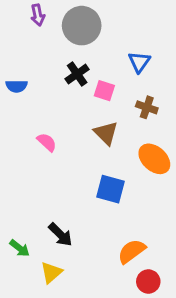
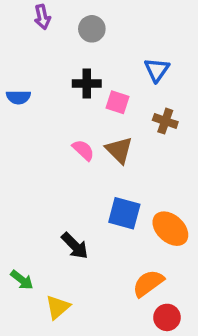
gray circle: (82, 26) -> (92, 29), size x0.6
black cross: (77, 74) -> (87, 83), turned 35
pink semicircle: (47, 142) -> (83, 150), moved
orange ellipse: (154, 159) -> (170, 229), moved
black arrow: (60, 235) -> (75, 246), moved

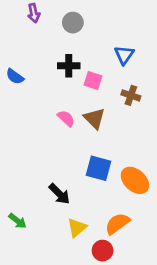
blue semicircle: (18, 97) -> (15, 77), turned 36
yellow triangle: (58, 307) -> (77, 228), moved
red circle: (167, 317) -> (103, 251), moved

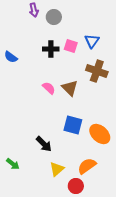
purple arrow: (34, 13) -> (34, 10), moved
pink square: (93, 81) -> (71, 46), moved
brown cross: (131, 95) -> (97, 71), size x1.5

